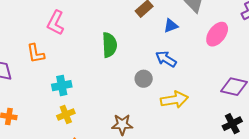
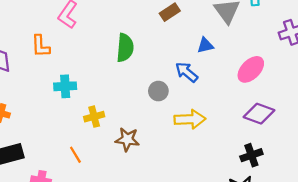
blue triangle: (171, 26) -> (205, 45), moved
pink ellipse: (217, 34) -> (251, 69), moved
yellow cross: (66, 114) -> (94, 117), moved

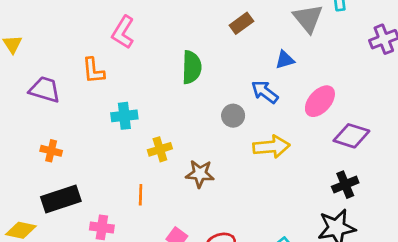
pink ellipse: (251, 69) -> (320, 101), moved
orange line: (75, 155) -> (141, 195), turned 36

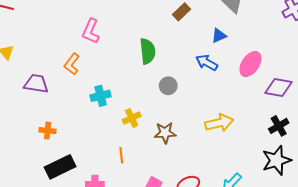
orange L-shape: (93, 71) -> (72, 64), turned 50
gray circle: (233, 116) -> (168, 86), moved
yellow arrow: (271, 147) -> (219, 123), moved

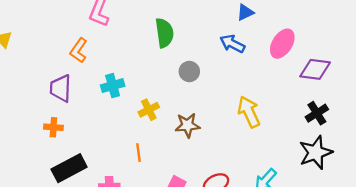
purple trapezoid: (36, 84) -> (61, 88), moved, turned -95
yellow arrow: (219, 123) -> (249, 112), turned -100

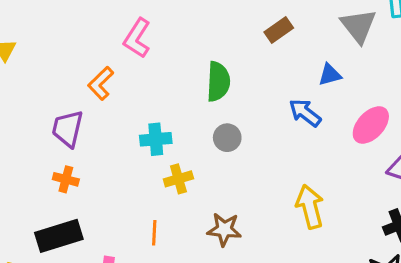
gray circle: (189, 72) -> (227, 138), moved
cyan cross: (113, 86) -> (156, 139), moved
brown star: (188, 125) -> (224, 229), moved
orange cross: (53, 127) -> (66, 179), moved

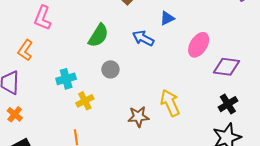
green semicircle: (218, 82) -> (98, 35), turned 40
blue arrow: (305, 113) -> (143, 38), moved
orange cross: (66, 179) -> (15, 114), turned 35
brown star: (224, 229) -> (138, 117), moved

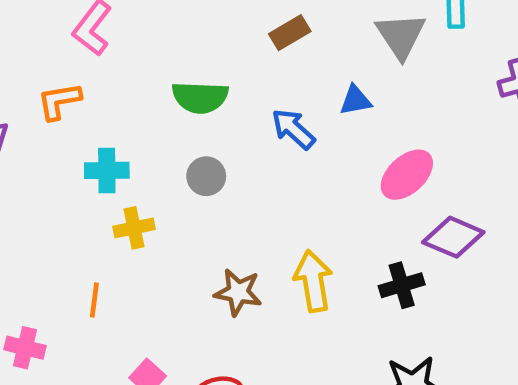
green semicircle: (98, 35) -> (200, 97), turned 45
orange L-shape: (25, 50) -> (59, 101), moved, turned 30
black cross: (228, 104) -> (402, 285), moved

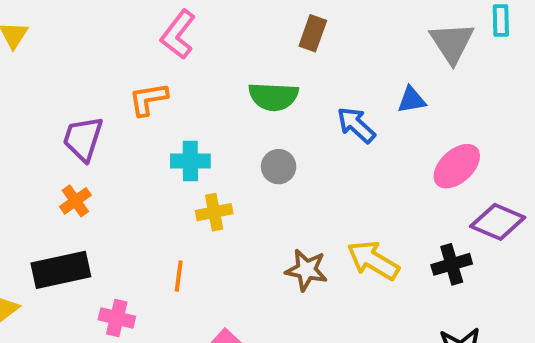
brown rectangle: (290, 33) -> (313, 33), moved, turned -40
yellow arrow: (313, 281) -> (373, 260), turned -50

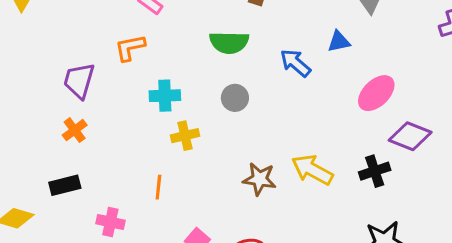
black rectangle: (61, 270) -> (65, 185), size x0.7

